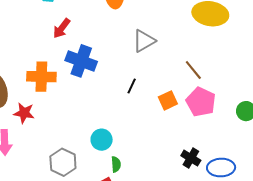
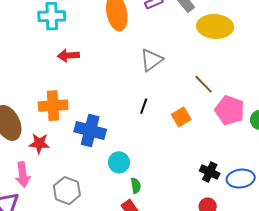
red arrow: (62, 28) -> (68, 56), turned 55
blue cross: (81, 61) -> (90, 131), moved
pink pentagon: (201, 102) -> (230, 110), moved
gray hexagon: (63, 162) -> (67, 191), moved

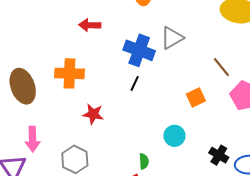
black line: (144, 106) -> (135, 83), moved
blue cross: (90, 131) -> (139, 50), moved
red star: (39, 143) -> (93, 114), moved
cyan circle: (119, 162) -> (174, 136), moved

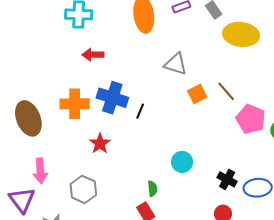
gray triangle: (172, 38) -> (176, 64), turned 50
blue cross: (139, 50) -> (112, 98), moved
orange square: (196, 97) -> (197, 94), moved
red star: (93, 114) -> (100, 143), turned 30

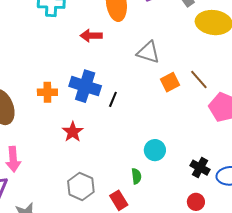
red arrow: (93, 55) -> (91, 36), moved
orange cross: (75, 104) -> (47, 92), size x0.7
gray hexagon: (83, 189) -> (81, 186), moved
green semicircle: (152, 189) -> (136, 176), moved

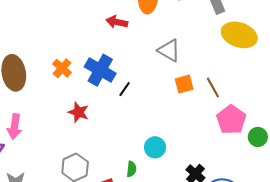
orange cross: (47, 92) -> (62, 68), turned 30
red star: (73, 132) -> (78, 112), turned -30

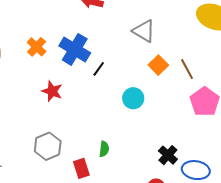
orange square: (184, 84) -> (158, 65), turned -30
cyan circle: (155, 147) -> (133, 98), moved

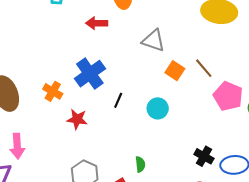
orange cross: (37, 47) -> (53, 91), moved
blue cross: (75, 49) -> (90, 74), turned 36
black line: (99, 69) -> (118, 100), moved

